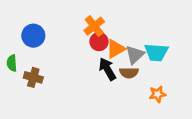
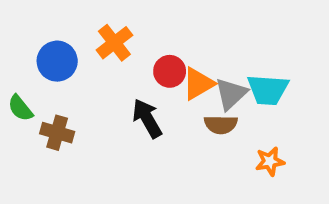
orange cross: (94, 26) -> (114, 43), moved
green semicircle: (12, 63) -> (20, 108), turned -35
black arrow: (107, 69) -> (147, 118), moved

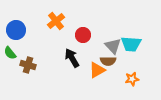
blue circle: (57, 61) -> (16, 30), moved
orange triangle: (198, 84) -> (97, 70), moved
gray triangle: (231, 94) -> (113, 46), turned -30

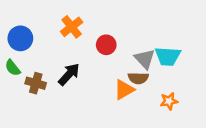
black arrow: (72, 58) -> (69, 74), moved, turned 72

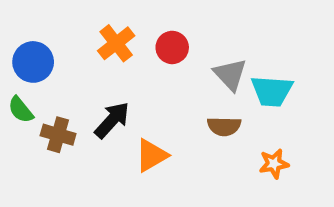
red circle: (106, 45) -> (172, 47), moved
gray triangle: (145, 59) -> (230, 74), moved
orange triangle: (124, 90) -> (151, 155), moved

